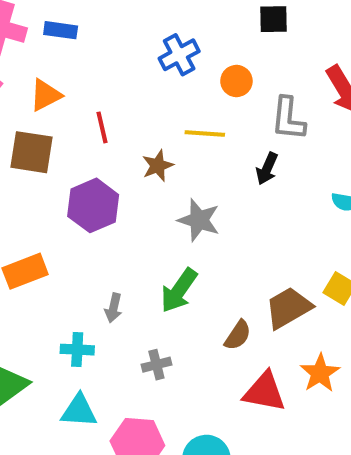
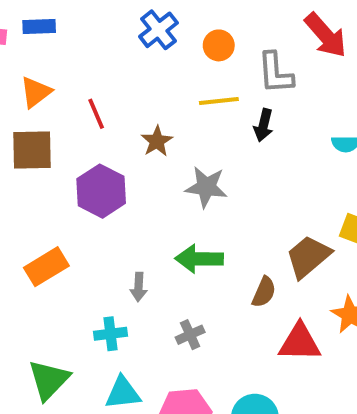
yellow line: (205, 134) -> (219, 101), moved
green arrow: (179, 291) -> (199, 259), turned 66

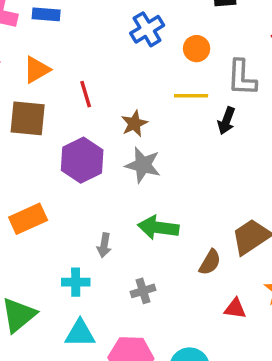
gray star: (206, 187) -> (143, 165), moved
red triangle: (300, 342) -> (235, 309), size x0.6

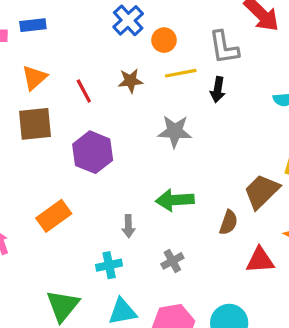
orange circle: (197, 49) -> (164, 40), moved
brown star: (134, 124) -> (130, 81), moved, turned 30
gray star: (143, 165) -> (175, 131), moved
red triangle: (235, 309) -> (260, 260), size x1.4

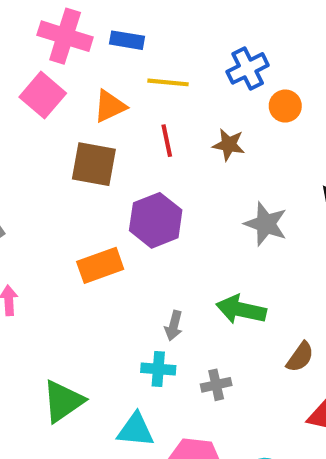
yellow line: (181, 73) -> (168, 82), moved
orange rectangle: (54, 216) -> (100, 265), moved
cyan cross: (109, 265) -> (158, 369), moved

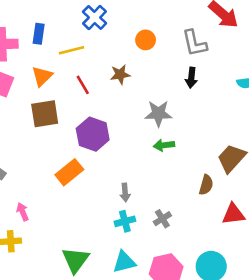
blue rectangle: (127, 40) -> (39, 34), turned -72
blue cross: (248, 68) -> (95, 17), moved
green arrow: (241, 310) -> (164, 145), moved, size x0.7

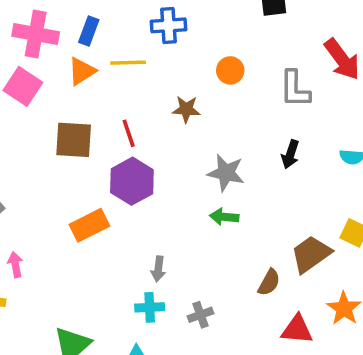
blue cross: (95, 17) -> (169, 25), turned 30
orange triangle: (42, 76) -> (82, 71), moved
black arrow: (191, 78) -> (290, 154), moved
red line: (83, 85) -> (129, 133), moved

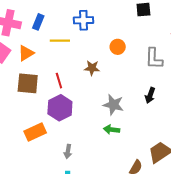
orange triangle: (82, 71) -> (26, 53), moved
gray arrow: (158, 269) -> (68, 151), moved

